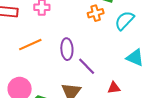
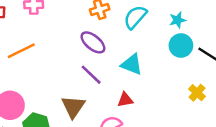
purple ellipse: (67, 49) -> (93, 42), moved, turned -45
cyan triangle: (135, 58) -> (132, 64), moved

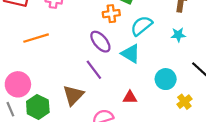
cyan circle: (181, 45) -> (166, 79), moved
cyan triangle: (132, 64) -> (131, 54), moved
red triangle: (125, 100) -> (130, 97), moved

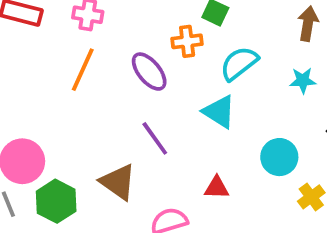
orange line: (36, 38) -> (83, 70), moved, turned -50
purple ellipse: (100, 42) -> (149, 72), moved
brown triangle: (73, 95) -> (118, 182), turned -40

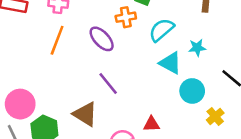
cyan star: (303, 80) -> (197, 48), moved
cyan triangle: (219, 112) -> (170, 63), moved
red triangle: (217, 188) -> (151, 124), moved

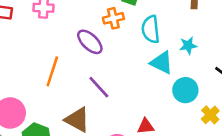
cyan semicircle: (161, 30) -> (151, 29), turned -52
orange line: (57, 40) -> (52, 71), moved

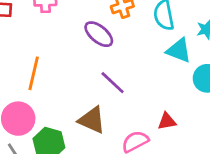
orange line: (52, 71) -> (34, 73), moved

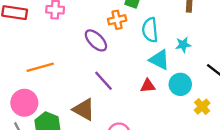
orange line: (34, 73) -> (40, 67), turned 56
red triangle: (167, 121) -> (148, 86), moved

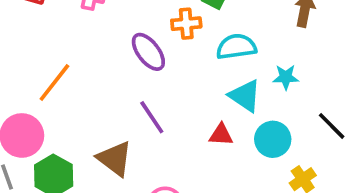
cyan semicircle: (150, 30) -> (236, 47), turned 80
orange line: (40, 67) -> (54, 83), turned -44

